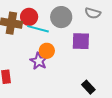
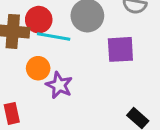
orange circle: (47, 51) -> (38, 68), moved

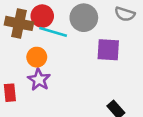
purple star: (59, 85) -> (39, 80), moved

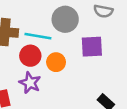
red circle: (42, 16) -> (30, 56), moved
orange circle: (37, 57) -> (56, 62), moved

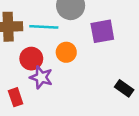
red circle: (30, 56) -> (31, 59), moved

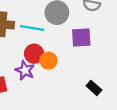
orange circle: (66, 52) -> (48, 61), moved
red circle: (31, 59) -> (34, 54), moved

